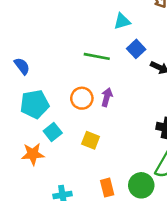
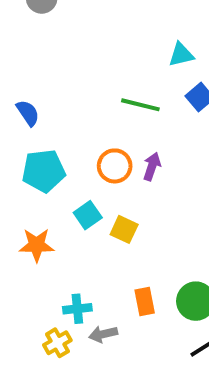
cyan square: (53, 132) -> (88, 215), moved

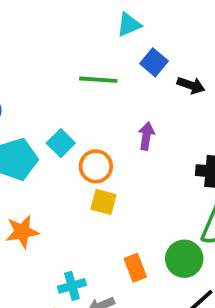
orange circle: (115, 166) -> (96, 166), moved
purple arrow: (152, 167) -> (146, 136), moved
cyan square: (88, 215) -> (61, 143), moved

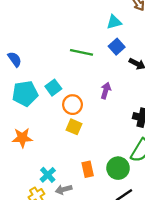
cyan triangle: (129, 25) -> (114, 22), moved
cyan cross: (72, 286) -> (48, 175), turned -35

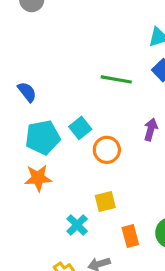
yellow square: (74, 127) -> (105, 201), moved, turned -35
orange star: (22, 138) -> (38, 178), moved
cyan cross: (48, 175) -> (77, 225), moved

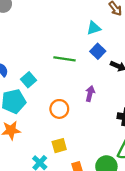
cyan square: (80, 128) -> (29, 80), moved

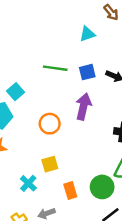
blue square: (98, 51) -> (87, 72), moved, turned 32
purple arrow: (90, 94) -> (83, 107), size x1.5

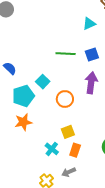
cyan square: (15, 92) -> (43, 82), moved
orange rectangle: (70, 190) -> (75, 150), moved, turned 40

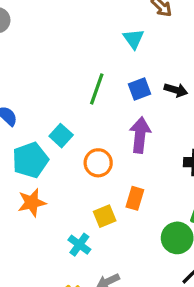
cyan triangle: (89, 24) -> (134, 39), turned -40
green line: (66, 54) -> (97, 89), turned -72
orange rectangle: (75, 150) -> (135, 198), moved

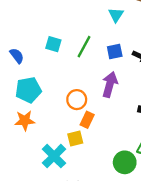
cyan square: (61, 136) -> (53, 44), moved, turned -35
orange rectangle: (135, 198) -> (87, 120), moved
cyan cross: (79, 245) -> (54, 156), size x1.5

